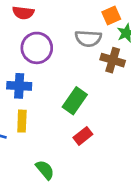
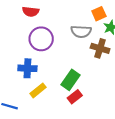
yellow rectangle: (22, 121) -> (38, 90), moved, turned 49
red rectangle: (83, 136) -> (75, 97), moved

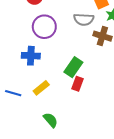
yellow rectangle: (38, 90) -> (41, 88), moved
red rectangle: (75, 97) -> (78, 84), turned -32

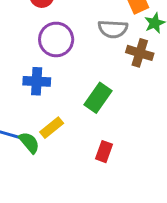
red rectangle: (78, 84) -> (104, 152), moved
green semicircle: (51, 120) -> (29, 143), moved

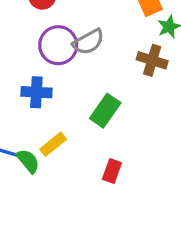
gray semicircle: (113, 29) -> (88, 42), moved, turned -32

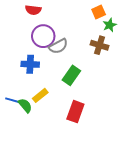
gray semicircle: (88, 42) -> (58, 46), moved
red rectangle: (112, 171) -> (75, 112), size x1.5

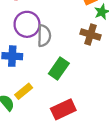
gray semicircle: (58, 46) -> (44, 36), turned -60
red rectangle: (75, 112) -> (63, 109), turned 45

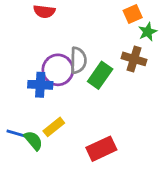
purple circle: (27, 24) -> (58, 70), moved
green rectangle: (59, 69) -> (100, 75), moved

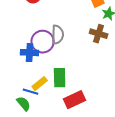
green rectangle: (100, 75) -> (60, 78), moved, turned -36
blue line: (17, 134) -> (31, 92), moved
green semicircle: (33, 141) -> (24, 104), moved

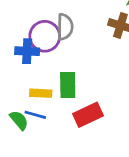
yellow rectangle: (40, 84) -> (41, 93), turned 42
blue line: (31, 92) -> (35, 115), moved

